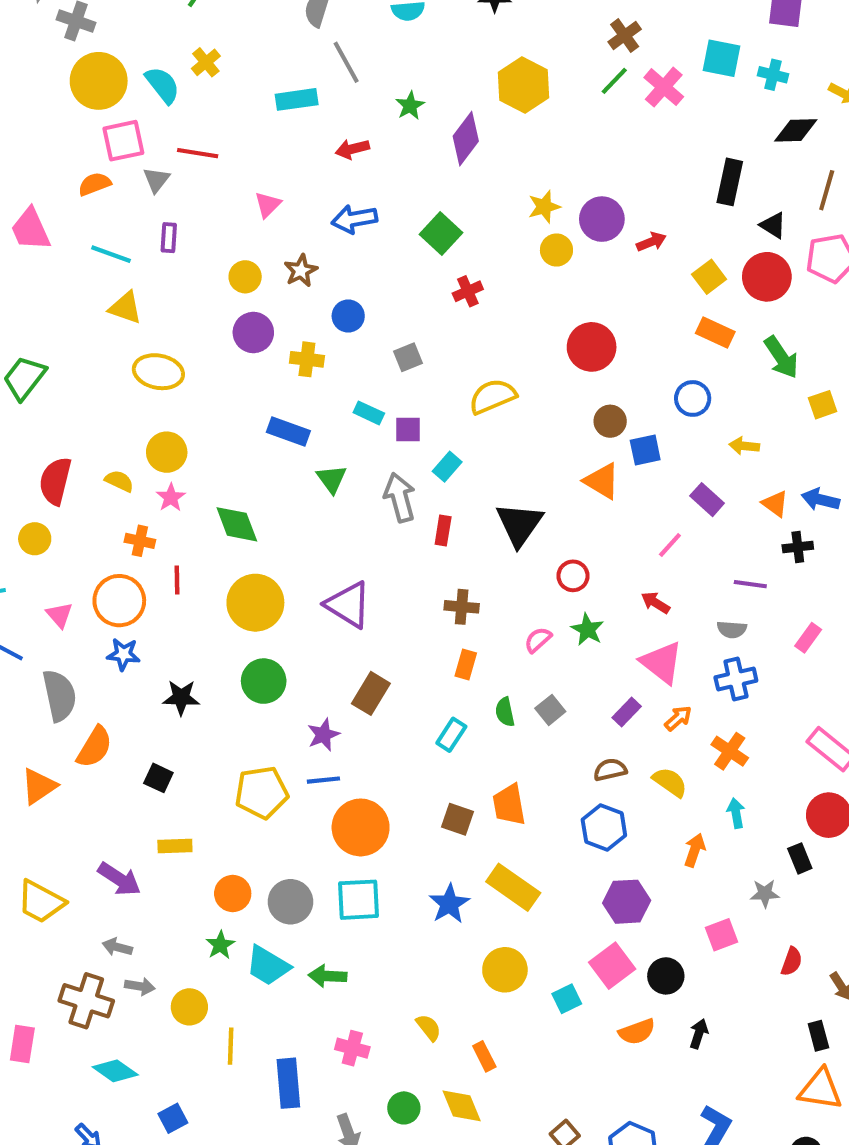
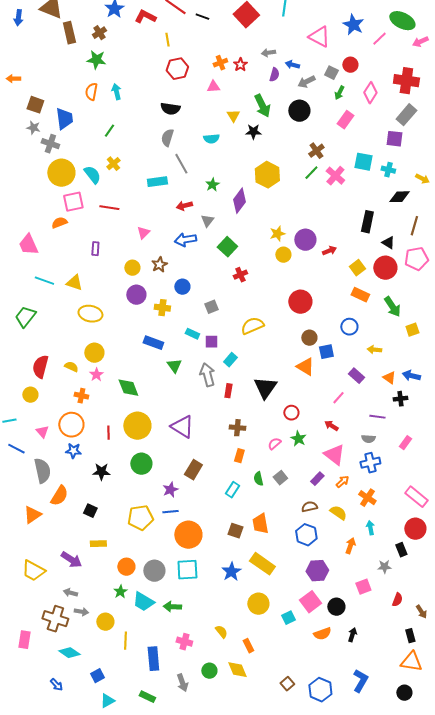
gray triangle: (156, 180) -> (207, 221), moved
cyan line: (111, 254) -> (44, 281), moved
red line: (177, 580) -> (108, 433), moved

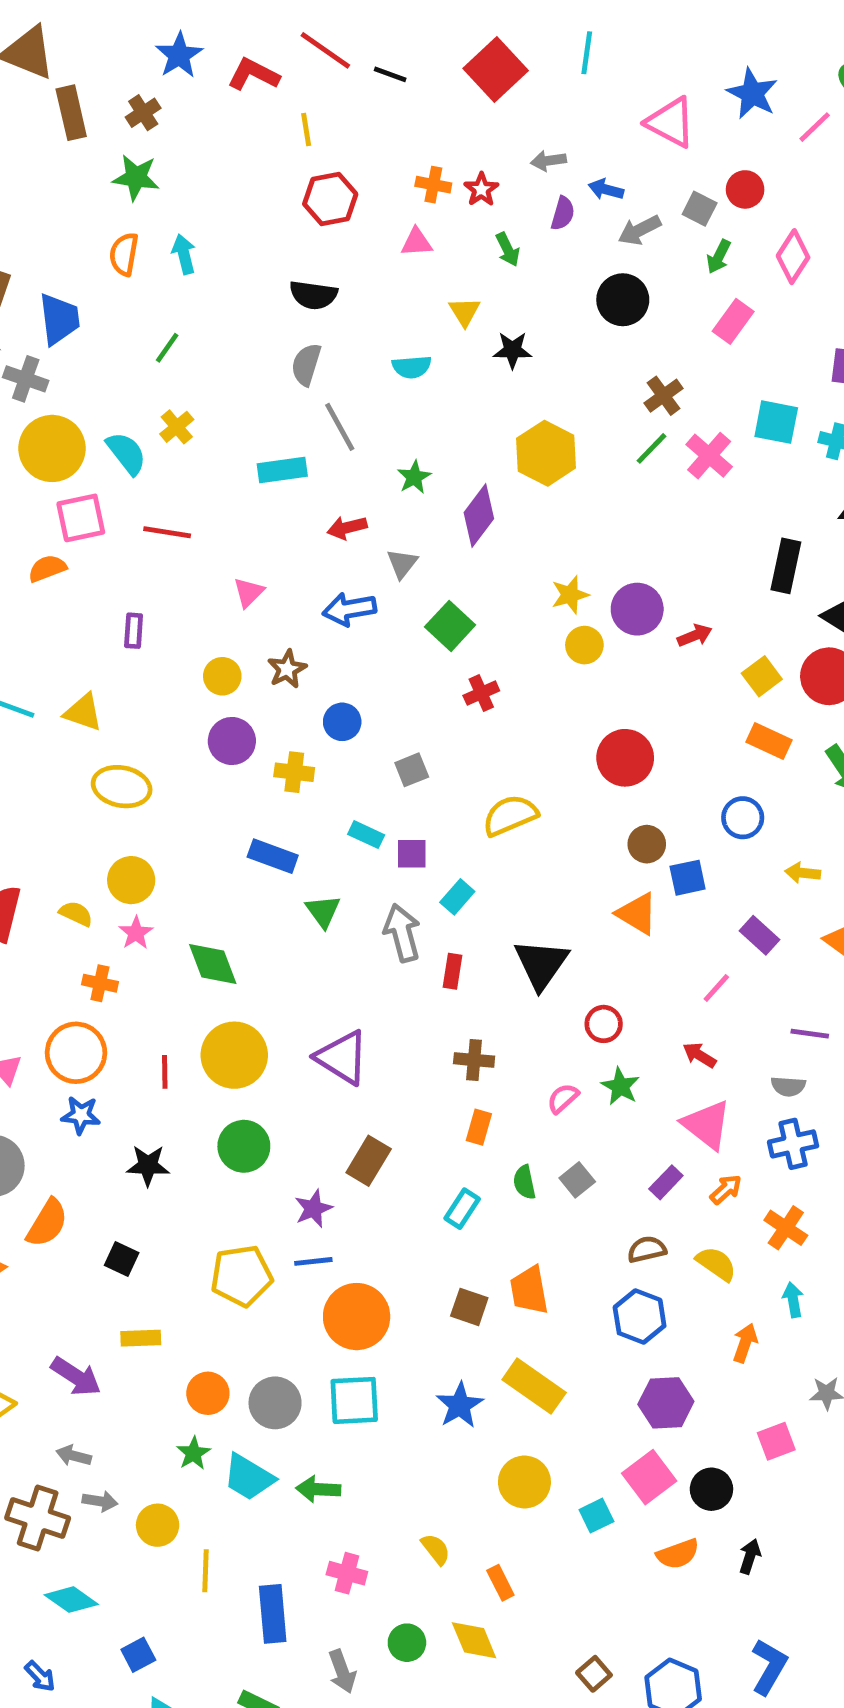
orange cross: (220, 63) -> (433, 185), turned 32
green arrow: (262, 106) -> (508, 249), moved, size x0.6

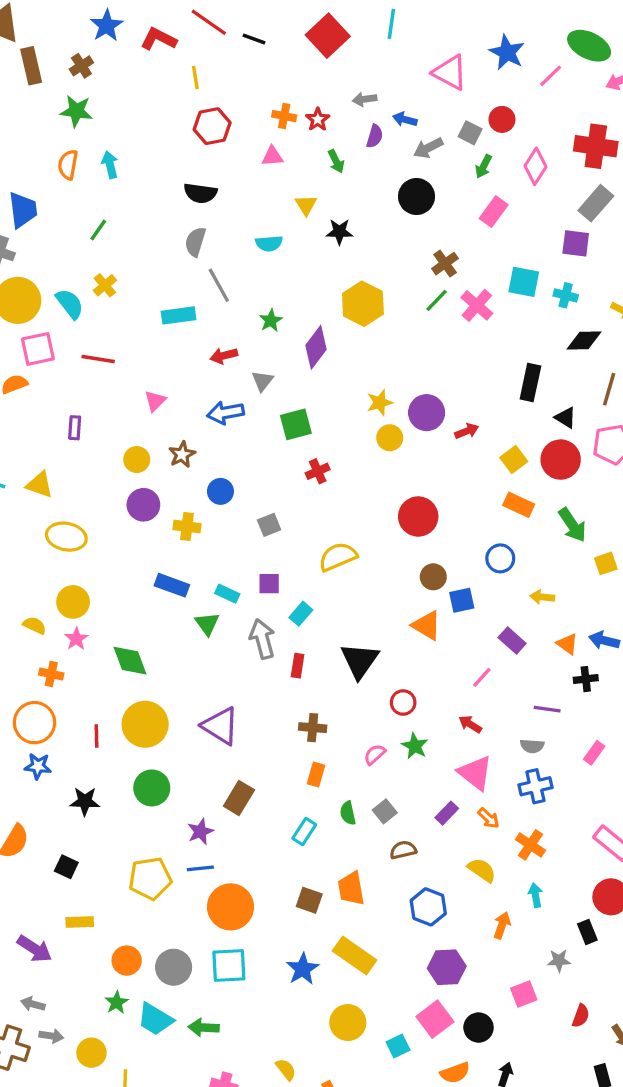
green square: (450, 626) -> (296, 424), turned 32
cyan rectangle: (366, 835) -> (227, 594), moved
orange arrow: (726, 1189) -> (489, 818), turned 85
brown semicircle: (647, 1249) -> (403, 850), moved

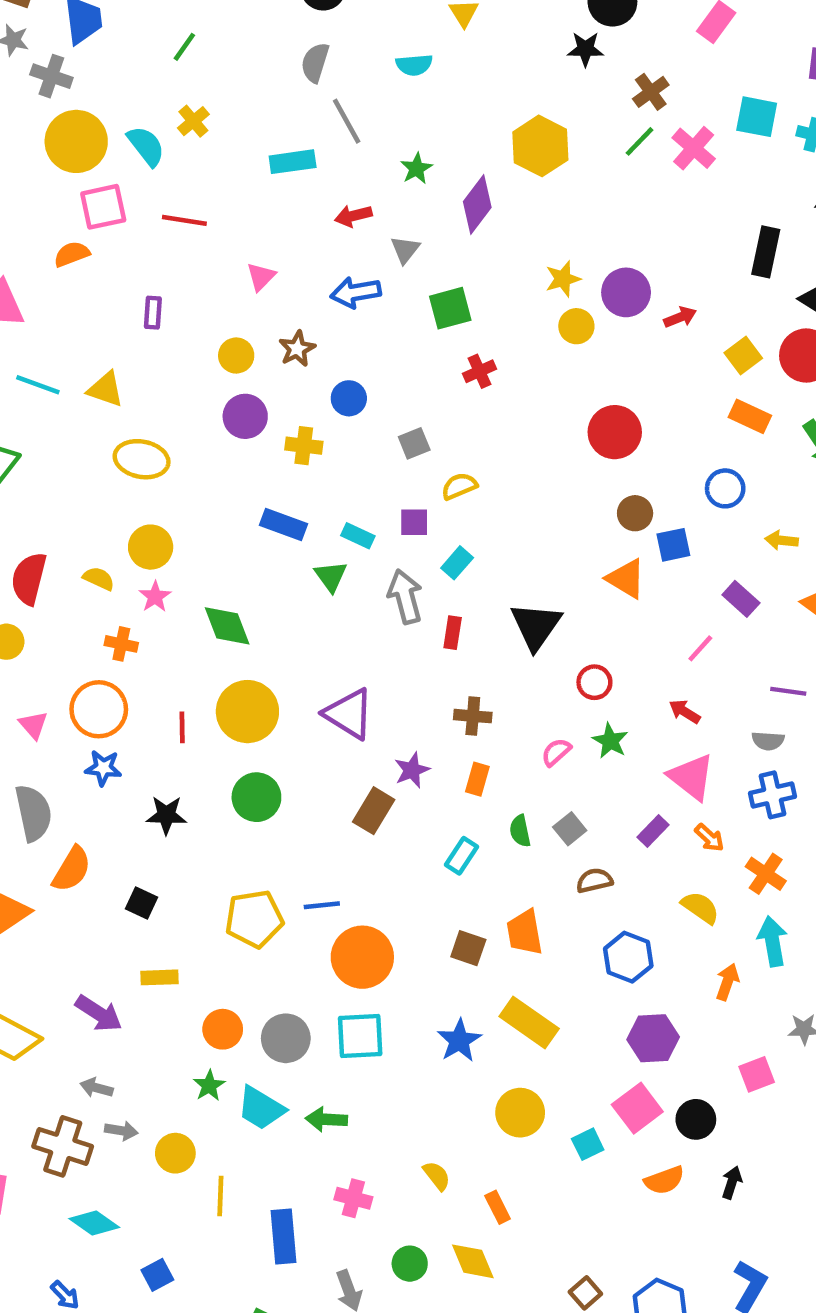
black star: (339, 232) -> (585, 49), moved
yellow semicircle: (338, 557) -> (459, 486), moved, size x0.7
purple star: (200, 832) -> (412, 770), moved
cyan arrow: (535, 895) -> (772, 941), size x1.5

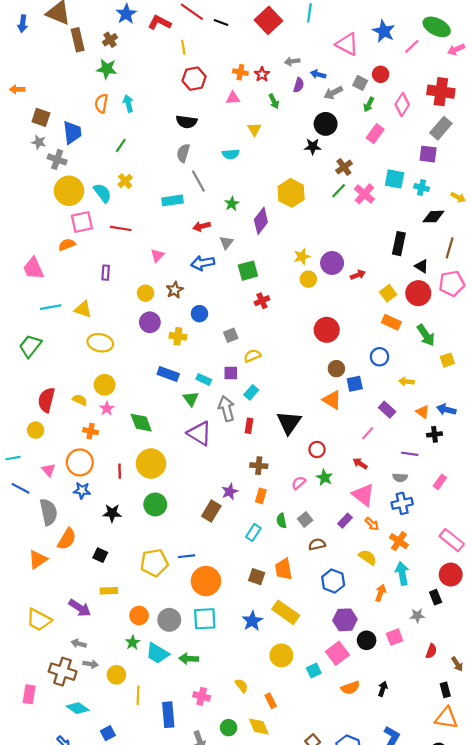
cyan line: (38, 385) -> (51, 307), turned -30
purple triangle: (349, 714) -> (199, 433), moved
black circle: (696, 1119) -> (367, 640), moved

